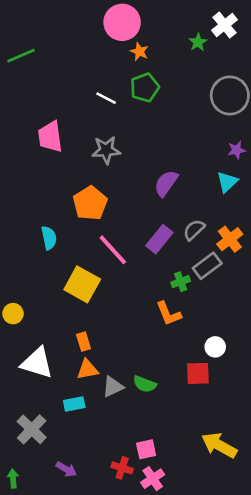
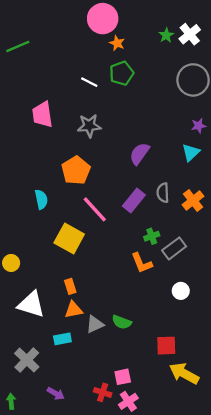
white cross: (224, 25) -> (190, 34), moved
gray semicircle: (194, 230) -> (163, 193), turned -48
gray rectangle: (207, 266) -> (174, 248), moved
red square: (198, 373) -> (166, 346), moved

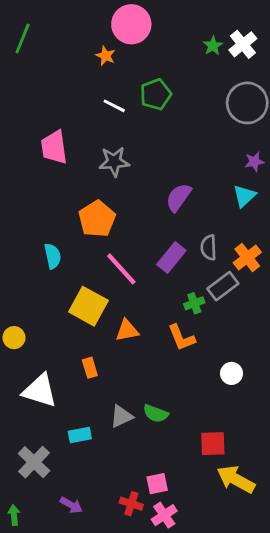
orange star: (117, 43) -> (106, 56), moved
green line: (18, 46) -> (23, 39), moved, turned -45
gray rectangle: (174, 248) -> (223, 286), moved
orange triangle: (74, 310) -> (127, 330), moved

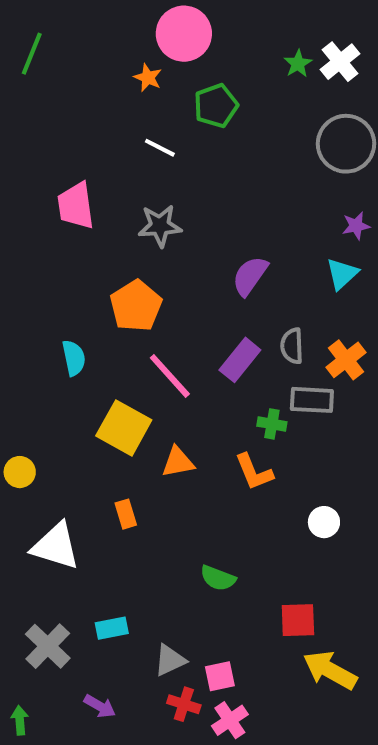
green pentagon: (156, 94) -> (216, 106), moved
gray rectangle: (223, 286) -> (312, 400), turned 40
green cross: (194, 303) -> (272, 424), turned 30
gray triangle: (121, 416) -> (170, 660), moved
cyan rectangle: (80, 435) -> (112, 628), moved

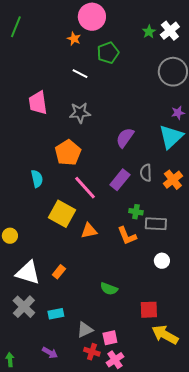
cyan triangle: (342, 274) -> (171, 137), size x1.5
gray rectangle: (312, 400) -> (156, 224), moved
orange rectangle: (126, 514) -> (59, 272), moved, turned 56
gray cross: (48, 646) -> (24, 307), moved

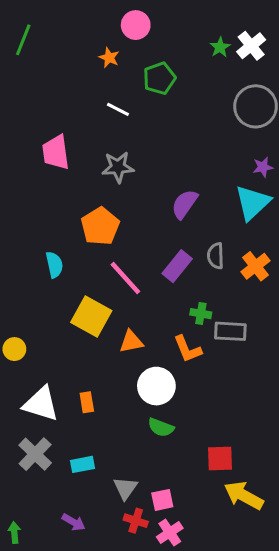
pink circle: (92, 17) -> (136, 25), size x0.7
white circle: (162, 261) -> (156, 386), moved, size x1.6
orange rectangle: (59, 272) -> (87, 402), turned -48
gray triangle: (85, 330) -> (125, 488), turned -30

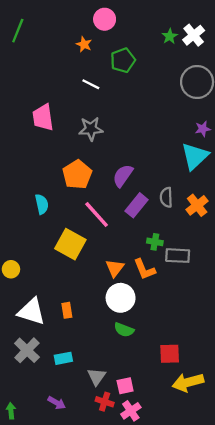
purple semicircle: (185, 204) -> (123, 176), moved
orange triangle: (131, 342) -> (115, 268), moved, turned -42
yellow arrow: (244, 496) -> (188, 382), turned -44

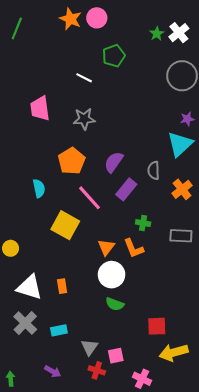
orange star: (84, 44) -> (70, 19), moved, size x1.5
gray semicircle: (166, 197) -> (154, 170), moved
gray rectangle: (178, 256) -> (181, 236), moved
pink cross: (131, 411) -> (142, 379), moved, turned -30

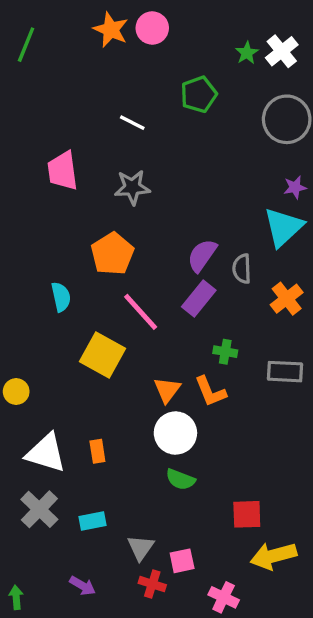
green pentagon: (114, 56) -> (199, 94), moved
purple semicircle: (114, 162) -> (202, 255), moved

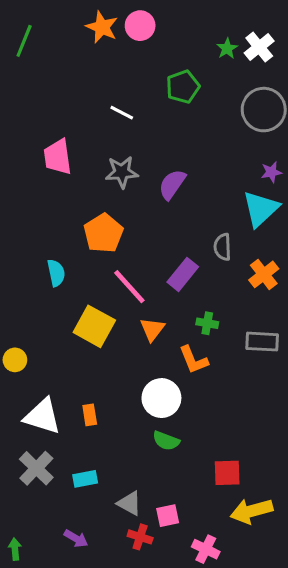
purple semicircle: (202, 255) -> (172, 184), moved
orange triangle: (167, 390) -> (152, 329), moved
gray triangle: (141, 548) -> (129, 503), turned -36

